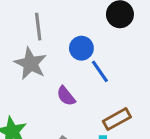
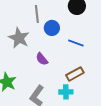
gray line: (38, 27) -> (37, 14), moved
blue line: (100, 71) -> (76, 43), moved, turned -35

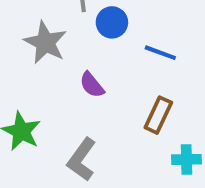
brown rectangle: (75, 74) -> (158, 115), turned -36
cyan cross: (66, 92) -> (186, 159), moved

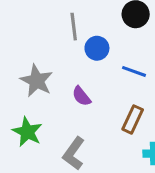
gray star: (45, 43) -> (37, 81), moved

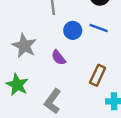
blue circle: (97, 48) -> (73, 30), moved
blue line: (134, 71) -> (99, 28), moved

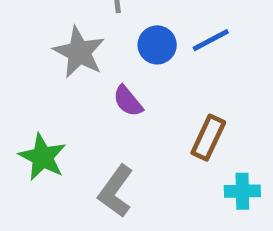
blue line: (99, 28) -> (211, 40), turned -48
gray star: (24, 46) -> (79, 52), moved

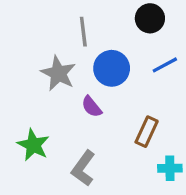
blue line: (211, 40) -> (165, 65), moved
blue circle: (157, 45) -> (112, 68), size x1.4

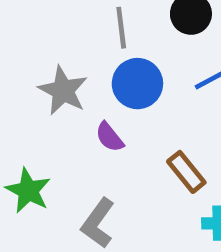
gray line: (83, 32) -> (121, 28), moved
brown rectangle: (147, 132) -> (186, 172), turned -64

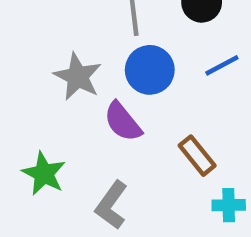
purple semicircle: (110, 137) -> (123, 122), size x1.4

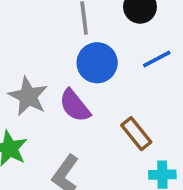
gray star: (78, 77) -> (28, 96), moved

